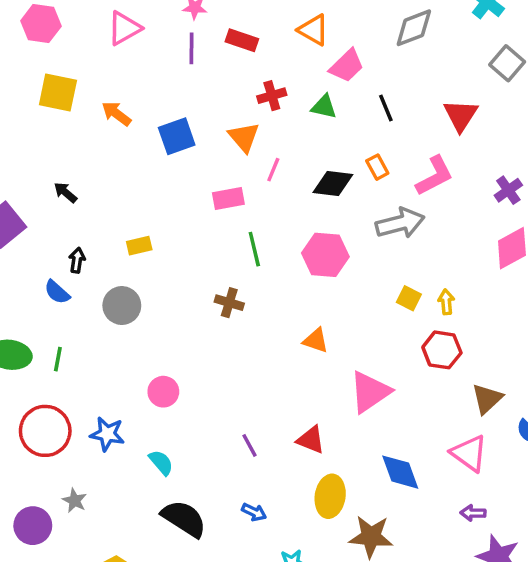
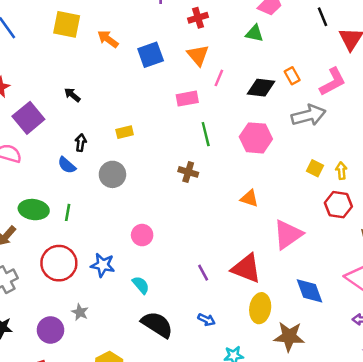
red cross: (272, 96) -> (198, 18), moved
black line: (386, 108) -> (323, 17), moved
red triangle: (311, 440) -> (246, 268), size x1.5

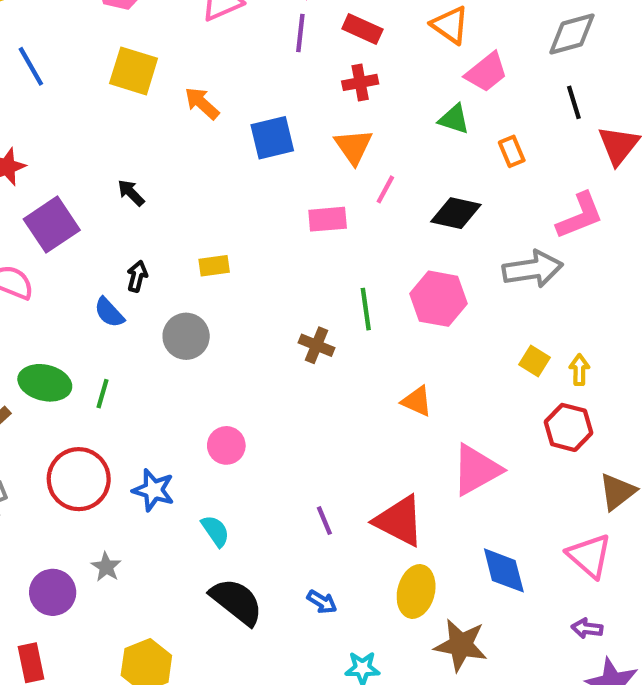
orange rectangle: (292, 76) -> (512, 151), moved
green line: (206, 134) -> (366, 309), moved

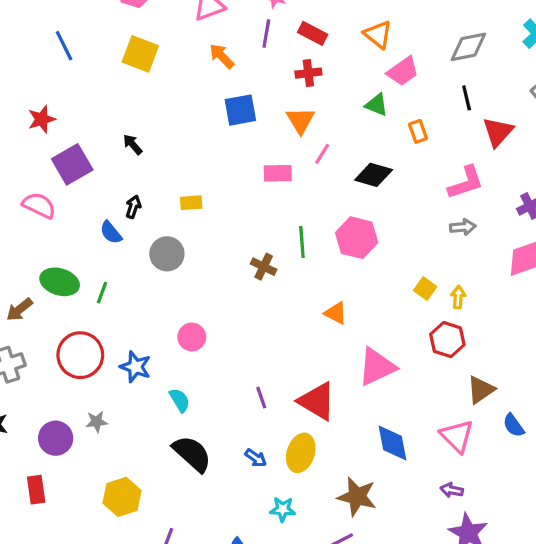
orange arrow: (202, 103) -> (222, 56), moved
gray arrow: (533, 269) -> (463, 227), moved, size x0.6
gray star: (106, 567) -> (97, 422), turned 30
yellow ellipse: (416, 591) -> (301, 453), moved

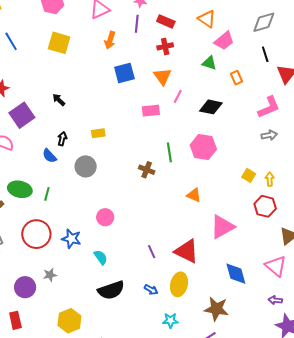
orange arrow: (222, 56) -> (110, 40), turned -114
black semicircle: (192, 454) -> (111, 290), turned 124

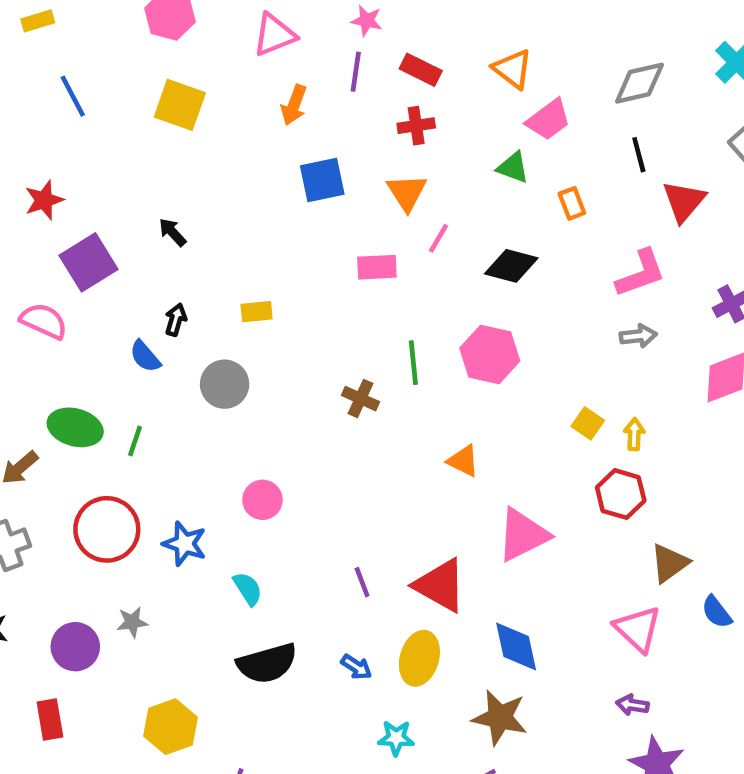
blue diamond: (236, 274) -> (516, 646), moved

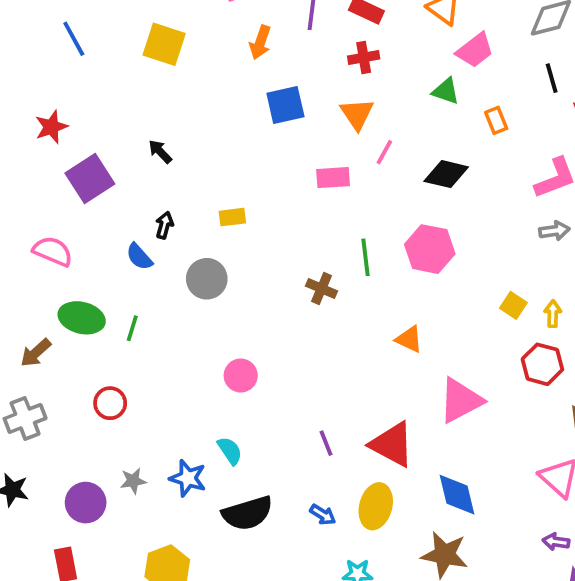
pink semicircle: (44, 321) -> (53, 251), moved
red circle: (107, 529) -> (110, 403), size x0.6
blue star: (185, 544) -> (188, 478), moved

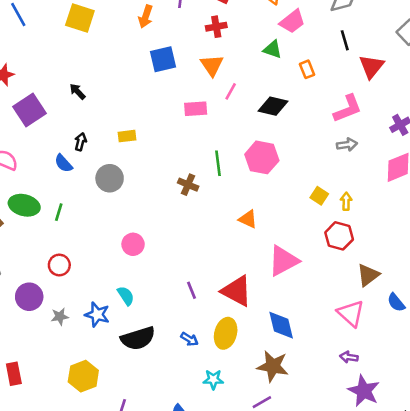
red circle: (110, 403) -> (59, 265), moved
purple circle: (86, 503) -> (29, 297), moved

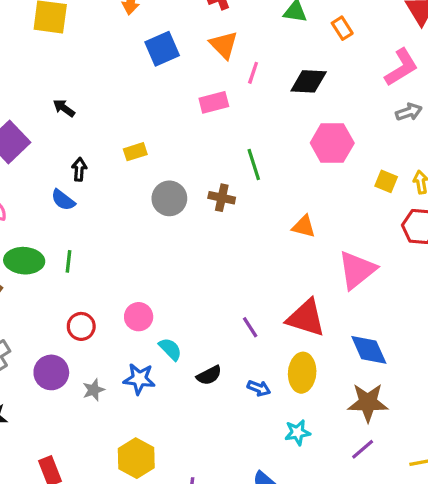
pink hexagon: (262, 157) -> (332, 143), moved
gray circle: (110, 178) -> (169, 198), moved
pink circle: (133, 244) -> (139, 317), moved
black semicircle: (138, 338) -> (209, 375), moved, size x0.6

